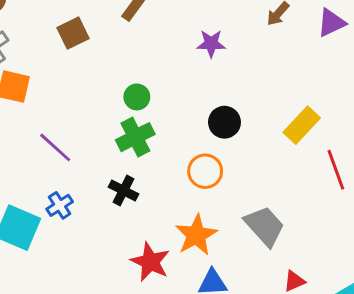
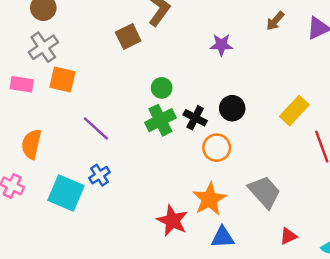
brown square: (73, 33) -> (128, 36), moved
black cross: (123, 191) -> (195, 118), moved

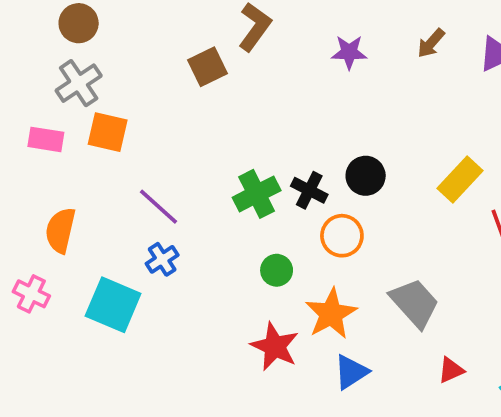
purple star: (221, 45) -> (349, 52), moved
green circle: (162, 88) -> (277, 270), moved
blue cross: (99, 175) -> (162, 259), moved
blue triangle: (223, 237) -> (351, 372), turned -30

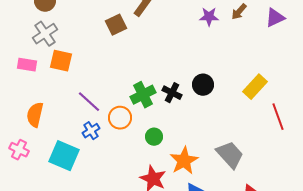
purple star: (349, 52) -> (209, 17), moved
orange circle: (342, 236) -> (120, 118), moved

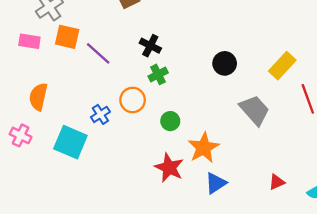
black cross: (172, 93) -> (150, 46), moved
green cross: (143, 95) -> (158, 74), size x0.7
purple line: (89, 102) -> (98, 53), moved
gray trapezoid: (230, 155) -> (255, 110), moved

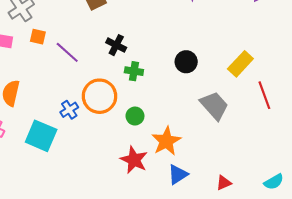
orange square: (67, 37) -> (38, 37), size x0.7
green cross: (158, 74) -> (134, 71), moved, turned 36
orange circle: (133, 100) -> (100, 96), size x1.4
red triangle: (277, 182) -> (224, 183), moved

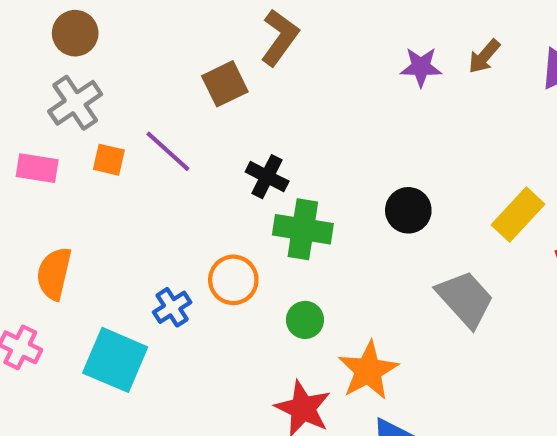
purple line: (67, 52) -> (168, 151), moved
green cross: (134, 71) -> (303, 229), size x1.5
orange circle: (100, 96) -> (233, 280), size x0.7

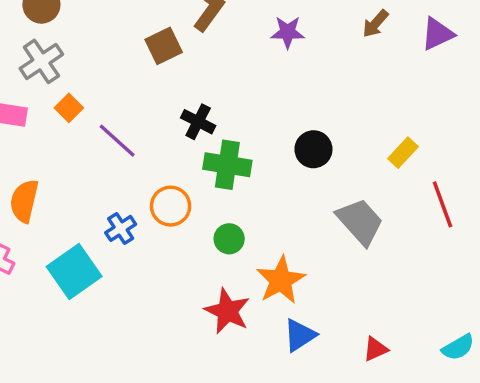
purple star: (421, 67) -> (288, 32), moved
purple line: (168, 151) -> (117, 141), moved
orange square: (109, 160) -> (69, 108), turned 32
yellow rectangle: (518, 215) -> (403, 153), size x0.7
cyan square: (115, 360) -> (74, 272), turned 32

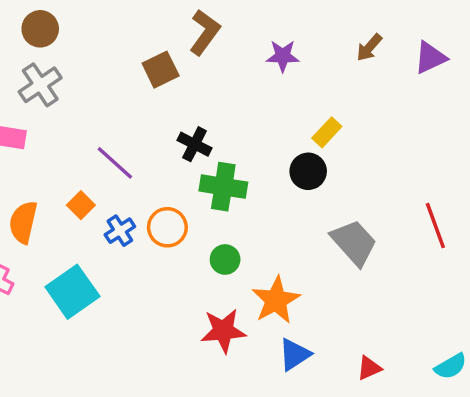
orange square: (69, 108) -> (81, 205), moved
yellow rectangle: (403, 153) -> (327, 132), moved
blue cross: (121, 228) -> (120, 231), moved
red star: (227, 311) -> (223, 331), turned -30

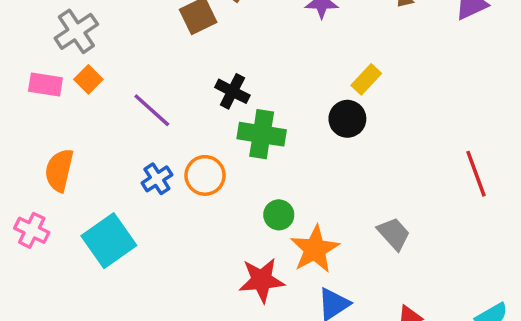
orange square: (81, 205) -> (88, 79), moved
gray trapezoid: (354, 243) -> (394, 234), moved, size x0.7
green circle: (225, 259) -> (279, 215), moved

